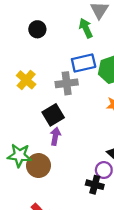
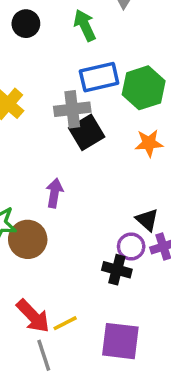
green arrow: (86, 28) -> (85, 25), moved
black square: (53, 115) -> (87, 132), moved

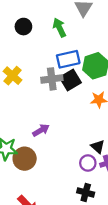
black square: (87, 132) -> (70, 80), moved
purple arrow: (54, 193) -> (41, 130), turned 49
black cross: (117, 270) -> (86, 192), moved

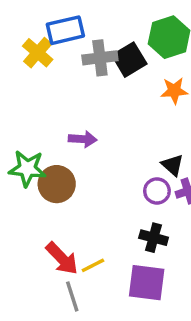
blue rectangle: (68, 59) -> (65, 30), moved
purple arrow: (41, 130) -> (83, 139), turned 35

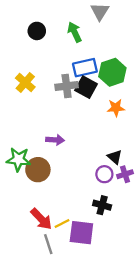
blue rectangle: (65, 30) -> (85, 68), moved
black square: (129, 60) -> (86, 87), turned -30
purple square: (147, 283) -> (81, 233), moved

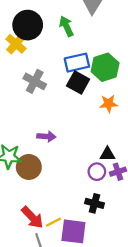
black circle: (37, 31) -> (28, 25), size x1.6
yellow cross: (25, 83) -> (16, 44), moved
gray cross: (67, 86) -> (35, 81), moved, turned 35
black triangle: (115, 157) -> (107, 154), turned -42

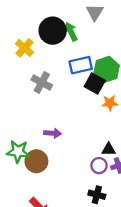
black circle: (28, 25) -> (53, 31), moved
black square: (78, 83) -> (95, 84), moved

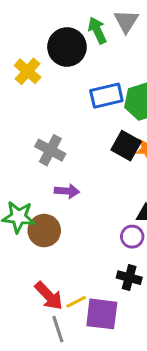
green arrow: (71, 32) -> (97, 30), moved
gray cross: (42, 82) -> (50, 150), moved
black square: (95, 84) -> (126, 146), moved

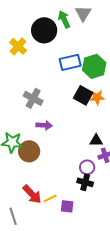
purple circle: (132, 237) -> (87, 167), moved
purple square: (102, 314) -> (67, 206), size x0.6
gray line: (58, 329) -> (13, 216), moved

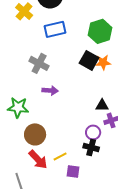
blue rectangle: (70, 62) -> (55, 29), moved
brown circle: (29, 151) -> (35, 134), moved
yellow line: (50, 198) -> (60, 156), moved

